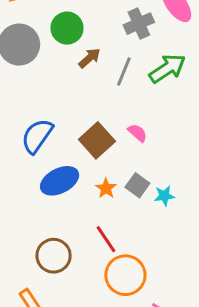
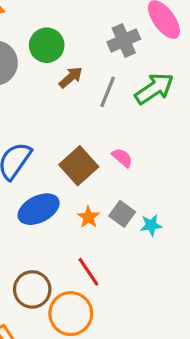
orange circle: (125, 275) -> (71, 314), moved

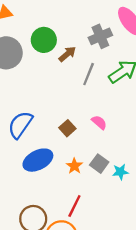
brown arrow: (71, 77) -> (67, 54), moved
brown square: (79, 166) -> (67, 128), size x0.6
red line: (88, 272) -> (74, 206), turned 60

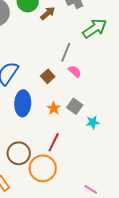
gray line: (89, 74) -> (66, 52), moved
blue ellipse: (38, 160) -> (23, 103), turned -60
cyan star: (120, 172) -> (93, 122), moved

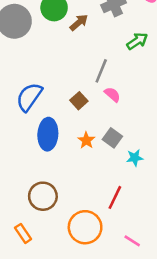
green arrow: (95, 28) -> (137, 41), size x0.7
red line: (54, 142) -> (115, 197), moved
orange circle: (43, 168) -> (85, 227), moved

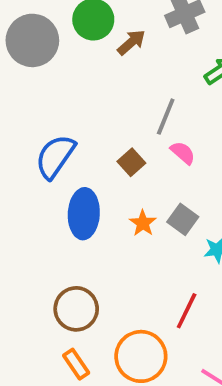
orange rectangle: (23, 233) -> (76, 364), moved

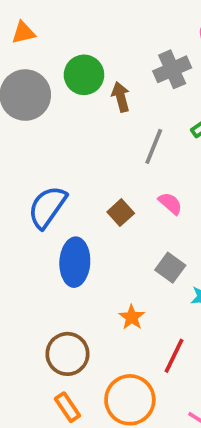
brown arrow: (131, 42) -> (121, 97), turned -64
gray line: (166, 117) -> (154, 146), moved
orange star: (143, 223) -> (132, 317), moved

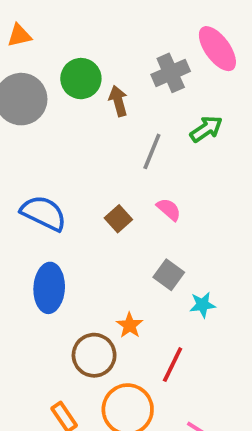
blue semicircle: (47, 207) -> (44, 213), turned 81
blue ellipse: (75, 262) -> (49, 288), moved
brown circle: (67, 354) -> (94, 355), moved

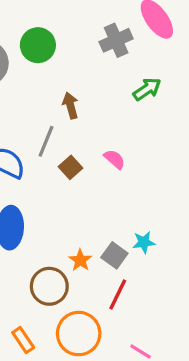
brown arrow: (118, 101) -> (70, 105), moved
gray line: (152, 151) -> (46, 141), moved
gray square: (169, 275) -> (114, 255), moved

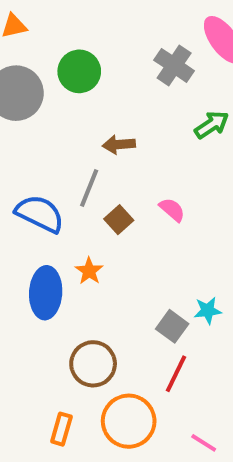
gray cross: (116, 40) -> (174, 65), turned -32
brown arrow: (70, 105) -> (119, 144), turned -80
orange star: (80, 260) -> (89, 271), moved
orange rectangle: (23, 340) -> (61, 429), turned 50

